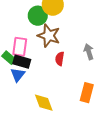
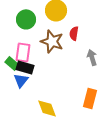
green circle: (38, 16) -> (26, 19), moved
red semicircle: (60, 59) -> (74, 33), moved

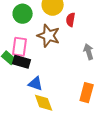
red semicircle: (74, 33) -> (71, 20), moved
blue triangle: (21, 80) -> (36, 84), moved, turned -49

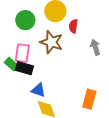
gray arrow: (89, 52) -> (95, 47), moved

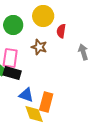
brown star: (51, 42) -> (39, 47), size x0.7
orange rectangle: (89, 99) -> (46, 102), moved

